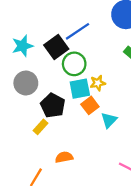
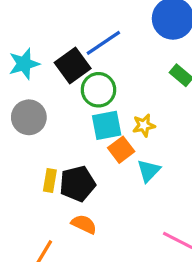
yellow star: (98, 83) -> (144, 125), moved
black pentagon: (53, 105) -> (77, 184), moved, turned 30
yellow rectangle: (40, 127) -> (50, 180), turned -32
orange semicircle: (64, 157) -> (84, 224), turned 36

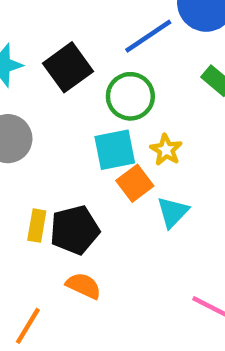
blue line: (103, 43) -> (148, 36), moved
green circle: (98, 90) -> (130, 96), moved
yellow star: (144, 125) -> (166, 150), turned -30

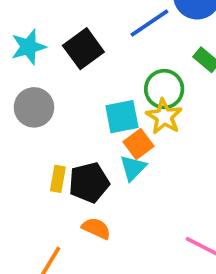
green circle: (130, 96) -> (164, 89), moved
yellow star: (166, 150) -> (164, 117), size x1.4
cyan triangle: (173, 212) -> (133, 168), moved

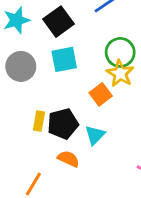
cyan square: (122, 117) -> (64, 59), moved
cyan triangle: (133, 168) -> (95, 135), moved

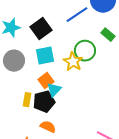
yellow star: (120, 73) -> (73, 62), moved
orange square: (101, 94) -> (46, 81), moved
cyan triangle: (95, 135) -> (54, 90), moved

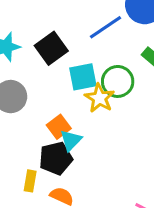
cyan square: (45, 56) -> (83, 77), moved
yellow rectangle: (27, 100) -> (30, 181), moved

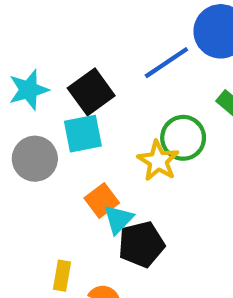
cyan square: (83, 77) -> (83, 134), moved
black pentagon: (56, 158) -> (141, 244), moved

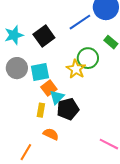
cyan square: (83, 134) -> (40, 72), moved
yellow rectangle: (62, 276) -> (41, 110), moved

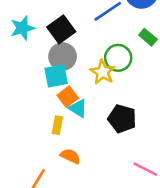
gray circle: (17, 68) -> (63, 57), moved
cyan triangle: (57, 97) -> (78, 108), turned -42
black pentagon: (68, 109) -> (122, 119), moved, turned 30

